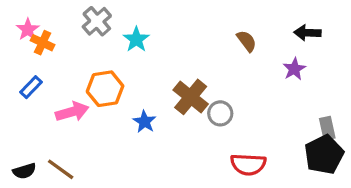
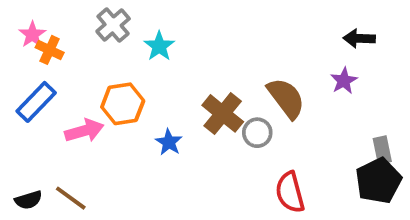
brown semicircle: (247, 41) -> (286, 98), moved, size x1.6
blue rectangle: (31, 87) -> (36, 102), size x1.5
red semicircle: (248, 164) -> (290, 192), turned 72

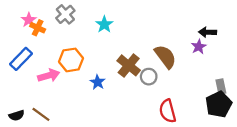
pink star: (32, 35) -> (29, 20), moved
black arrow: (359, 38) -> (208, 32), moved
cyan star: (159, 46) -> (104, 24), moved
orange cross: (50, 50) -> (38, 28), moved

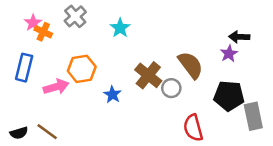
blue rectangle: (21, 59) -> (24, 68), turned -30
gray rectangle: (221, 87) -> (253, 116), moved, size x1.5
black pentagon: (219, 104) -> (229, 96), moved, turned 30

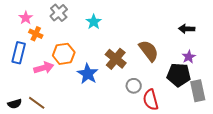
orange cross: (43, 32) -> (36, 34), moved
purple star: (229, 54) -> (189, 57), moved
gray circle: (171, 88) -> (134, 86), moved
blue star: (112, 95) -> (88, 74), size x1.5

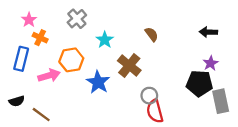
gray cross: (59, 13) -> (77, 19), moved
cyan star: (94, 22) -> (105, 40), moved
brown semicircle: (149, 51) -> (152, 34), moved, size x0.6
red semicircle: (151, 100) -> (155, 111), moved
black semicircle: (15, 104) -> (17, 101), moved

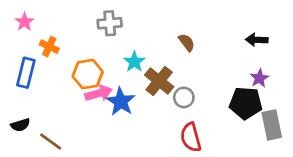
gray cross: (77, 19) -> (110, 23), moved, turned 36
pink star: (29, 20) -> (24, 22), moved
cyan star: (105, 40) -> (134, 62), moved
pink arrow: (49, 76) -> (99, 93), moved
gray circle: (149, 96) -> (184, 97), moved

